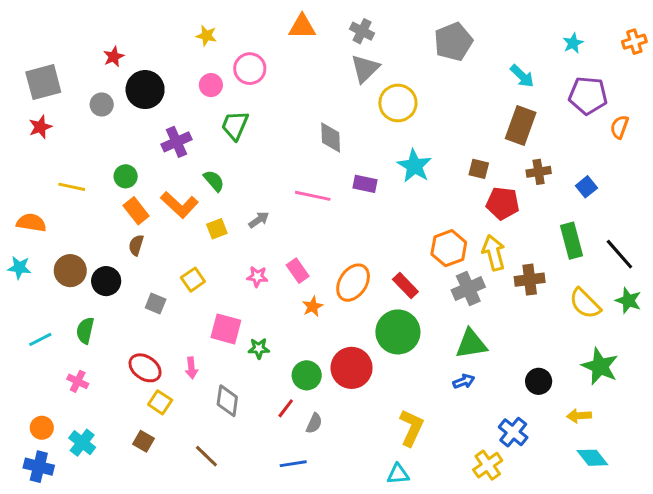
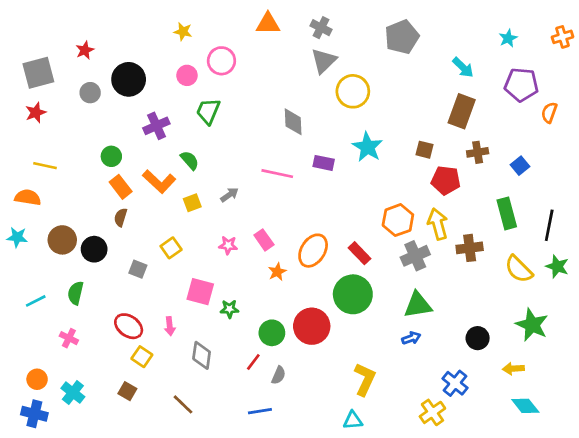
red star: (114, 57) -> (85, 50), moved
yellow line: (72, 187) -> (45, 166), moved
black line: (619, 254) -> (549, 225), turned 52

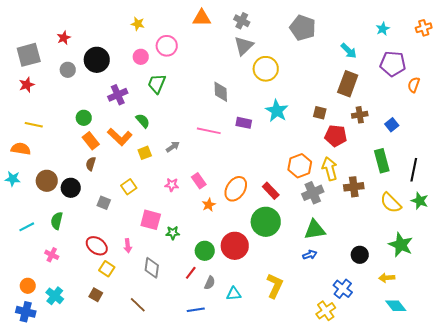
gray pentagon: (402, 37) -> (303, 28), turned -30
cyan triangle: (353, 420) -> (234, 294), moved

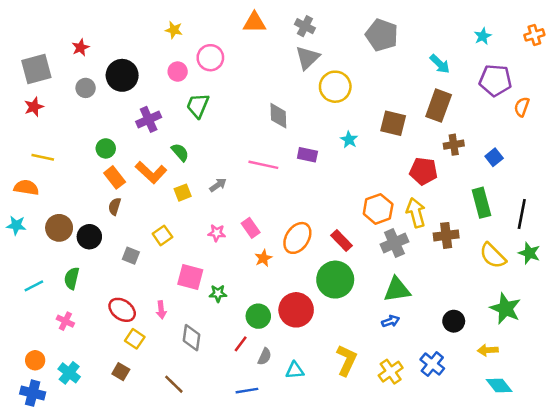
cyan star: (277, 111) -> (349, 140), size x0.6
brown square: (320, 113) -> (393, 123), moved, size x1.5
yellow cross: (326, 311) -> (391, 372), moved

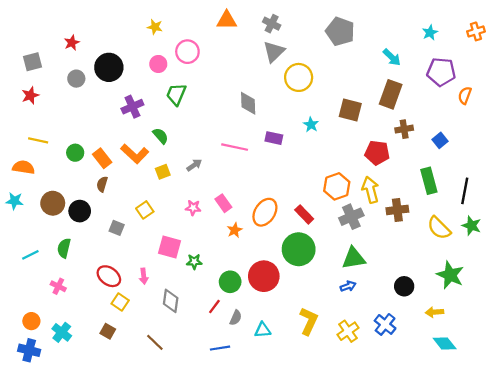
gray square: (36, 69) -> (33, 62), size x0.7
green circle: (106, 148) -> (75, 153), moved

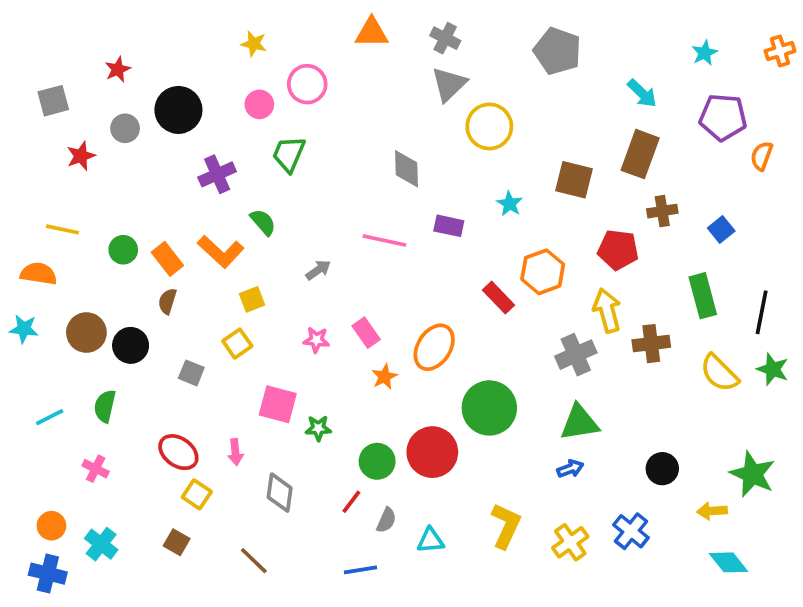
red star: (30, 95) -> (81, 156), moved
yellow square: (163, 172) -> (252, 299), moved
orange hexagon: (337, 186) -> (543, 272), moved
red rectangle: (304, 214) -> (499, 298), moved
green star: (450, 275) -> (752, 474), moved

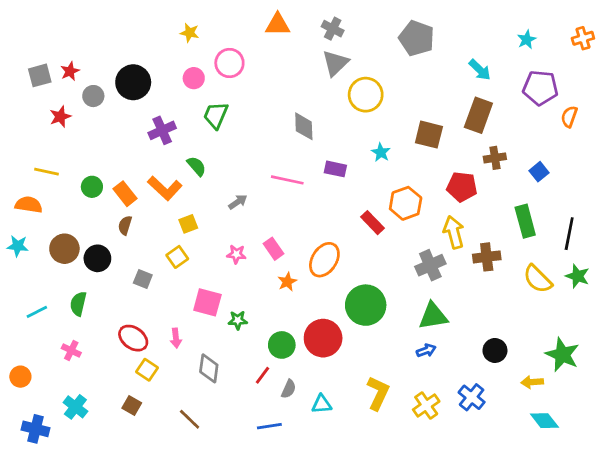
red star: (118, 69) -> (70, 71), moved
orange circle: (51, 526) -> (20, 377), moved

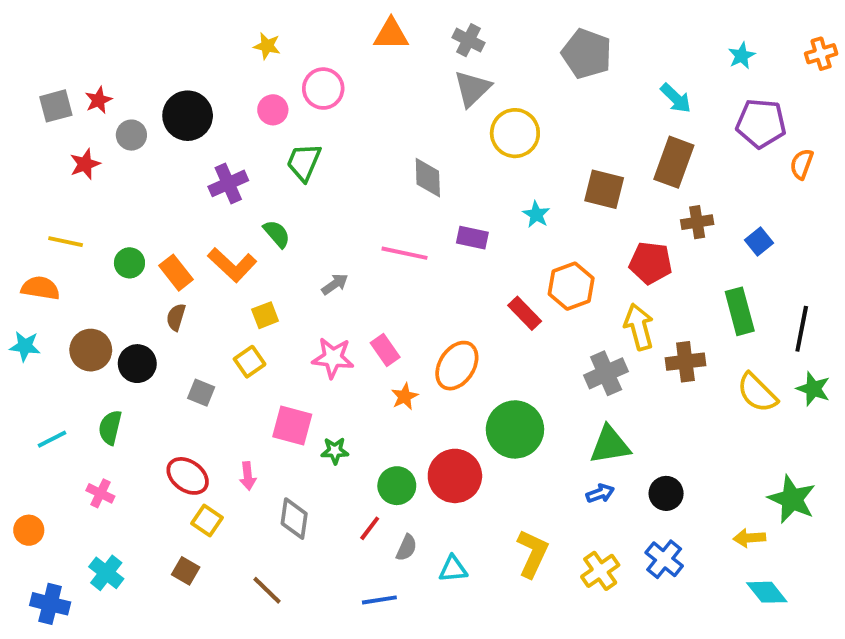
pink star: (236, 254) -> (333, 358), size x1.5
black circle: (495, 350) -> (666, 493), moved

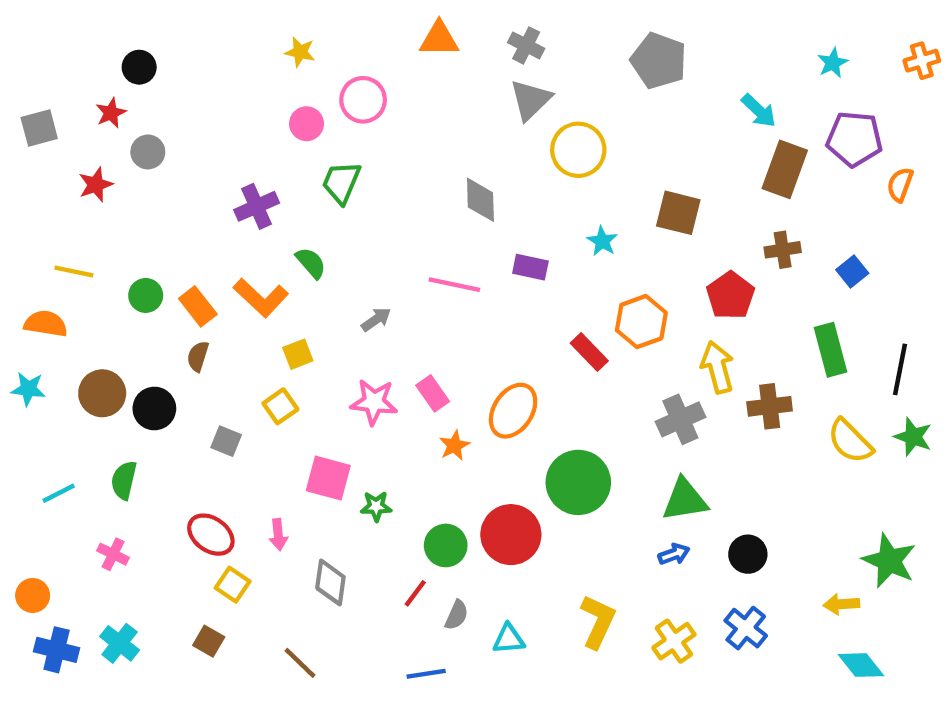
gray square: (56, 106) -> (39, 128), moved
black circle: (188, 116) -> (139, 67), moved, size x0.6
brown rectangle: (674, 162) -> (785, 169), moved
red pentagon: (651, 263) -> (730, 295), turned 30
blue cross: (50, 604) -> (57, 650), moved

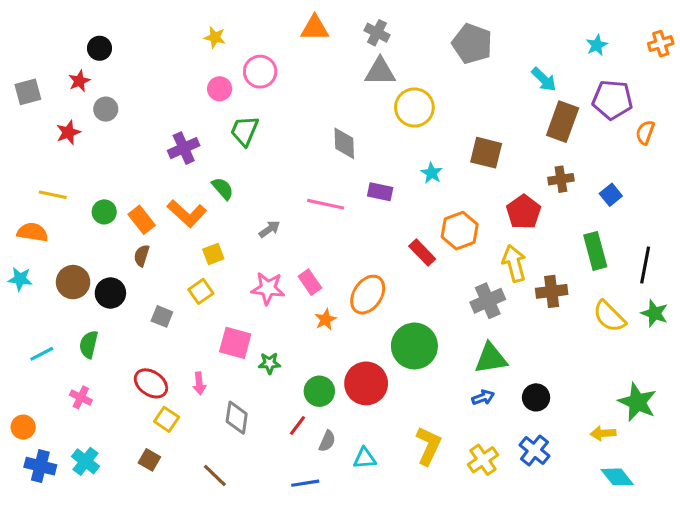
gray triangle: (530, 100) -> (380, 72), turned 44

